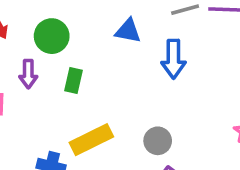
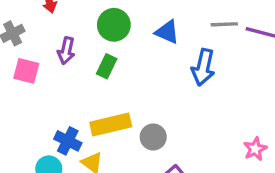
green circle: (52, 36) -> (114, 25), moved
gray circle: (158, 141) -> (153, 137), moved

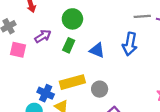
blue triangle: (167, 32) -> (97, 50), moved
purple arrow: (66, 51) -> (43, 36), turned -133

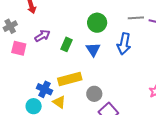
green circle: (72, 19) -> (97, 23), moved
blue triangle: (97, 50) -> (93, 49), turned 35
gray circle: (100, 89) -> (94, 94), moved

